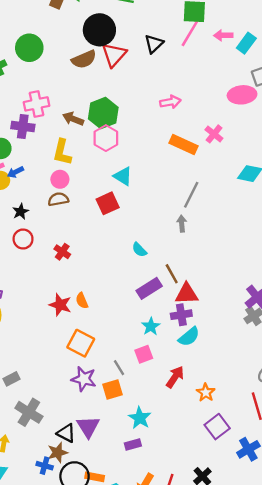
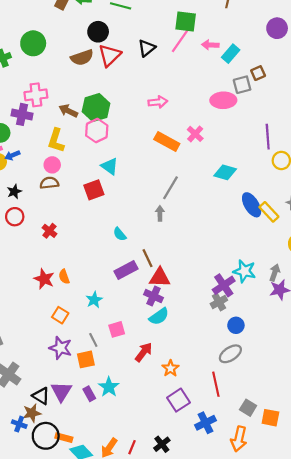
black circle: (99, 30) -> (98, 32), size x0.7
purple cross: (181, 315) -> (153, 296), turned 30
cyan star: (151, 326) -> (94, 300), moved
orange square: (81, 343) -> (60, 315), size x0.7
purple rectangle: (133, 445) -> (89, 394), moved, turned 72

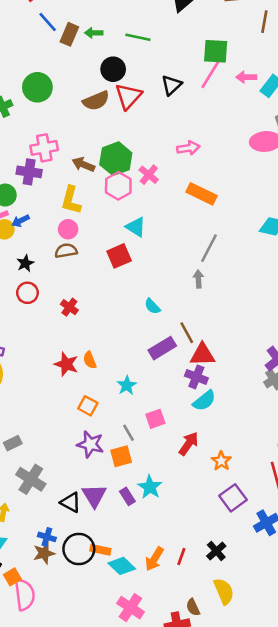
pink cross: (195, 134) -> (149, 175), moved
brown star: (32, 413) -> (44, 553), moved

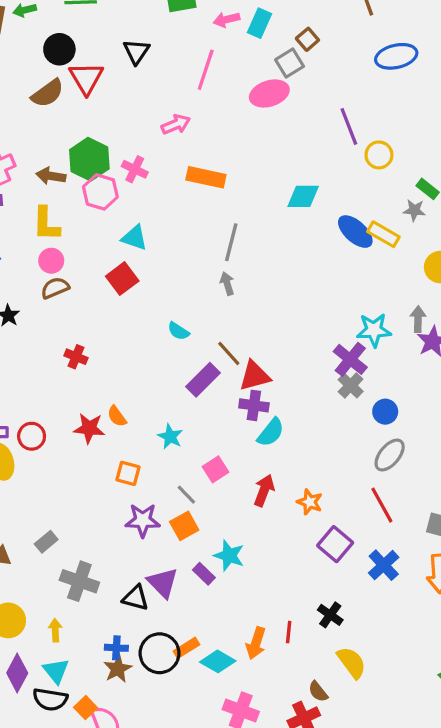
pink line: (211, 74) -> (206, 70), moved
red circle: (27, 293) -> (32, 436), moved
orange rectangle: (100, 550) -> (186, 648), turned -30

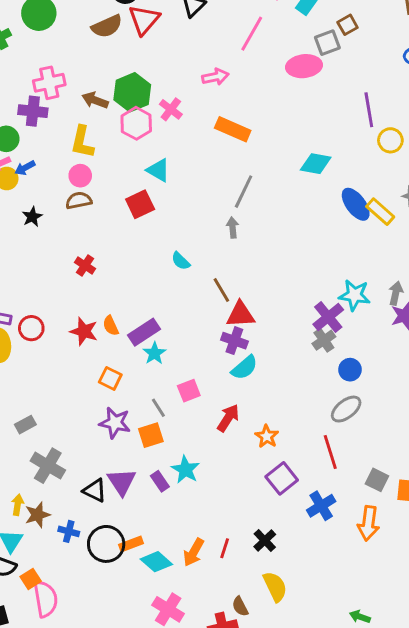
purple rectangle: (203, 380) -> (144, 332), moved
brown star: (118, 669) -> (37, 515), moved

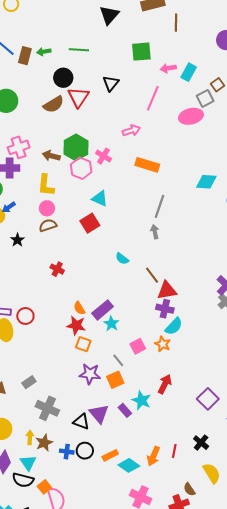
red star: (84, 331) -> (76, 325), moved
red arrow: (228, 418) -> (165, 384), moved
orange star: (267, 436) -> (163, 344), moved
black circle: (106, 544) -> (85, 451), moved, size x0.7

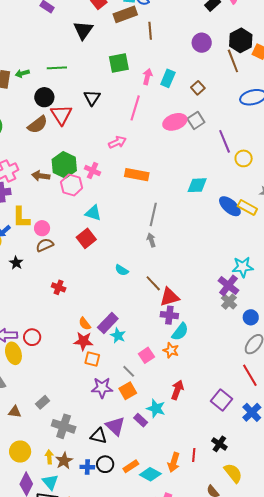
pink arrow: (168, 68) -> (147, 77), turned 119
gray square: (205, 98) -> (196, 121), moved
yellow L-shape: (46, 185) -> (21, 217), moved

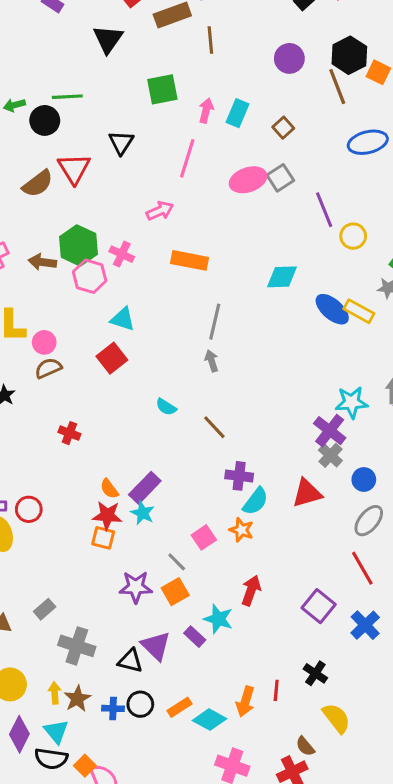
black circle: (44, 97) -> (45, 120), moved
red triangle: (169, 297) -> (307, 493), moved
cyan star: (118, 336) -> (143, 513), moved
orange square: (92, 359) -> (103, 538), moved

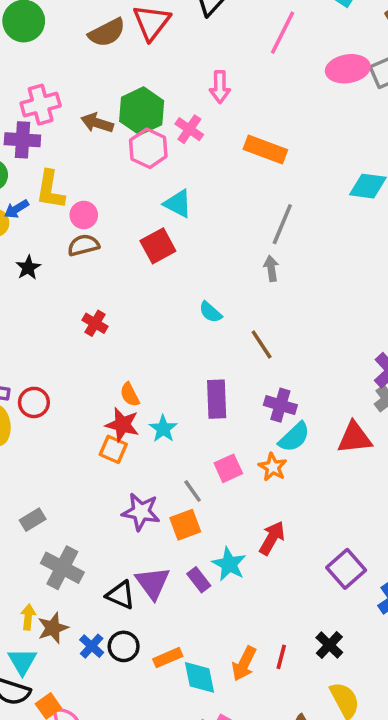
pink arrow: (160, 211) -> (220, 87), moved, turned 104
purple rectangle: (145, 488) -> (217, 399), moved, turned -56
blue cross: (113, 708) -> (92, 646), turned 30
cyan diamond: (209, 720) -> (200, 677), turned 40

